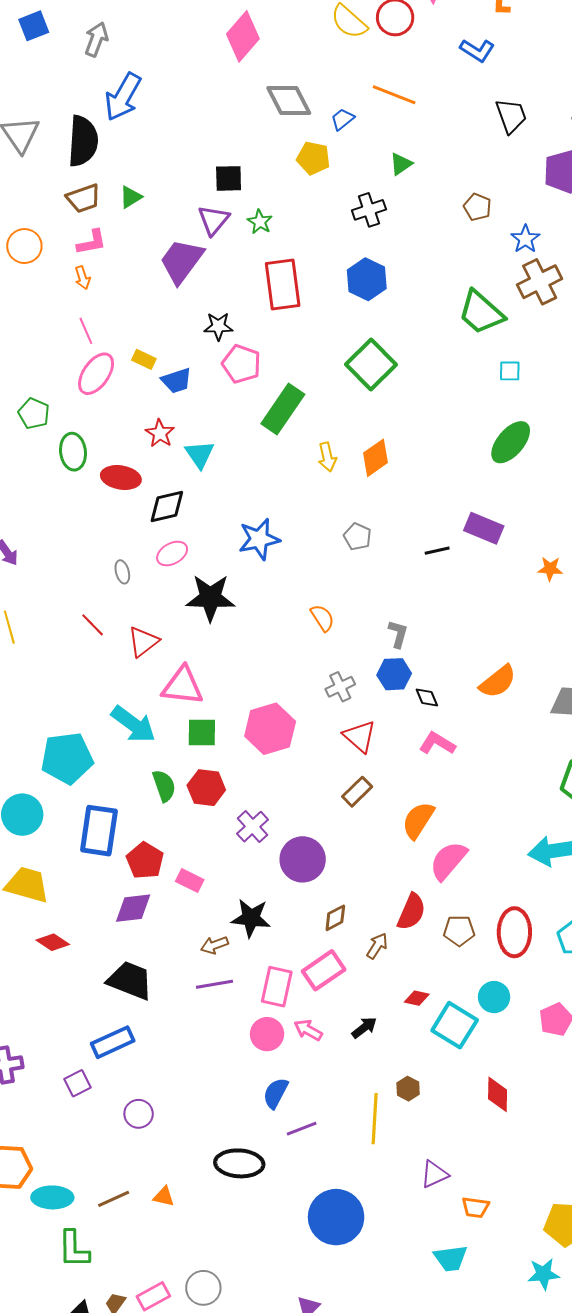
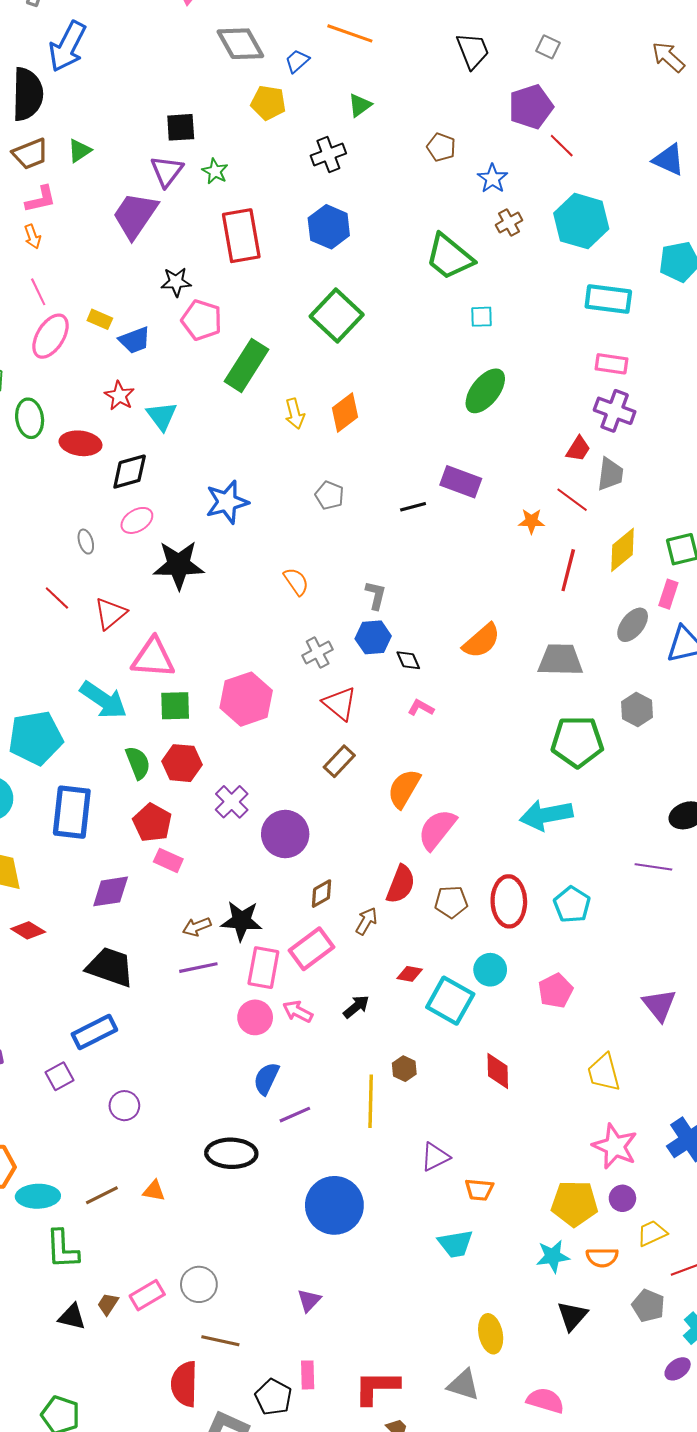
brown cross: (540, 282) -> (509, 223), size x0.6
pink L-shape: (437, 743) -> (421, 708), size x0.7
red pentagon: (145, 861) -> (152, 823), moved
black star: (251, 918) -> (241, 921), moved

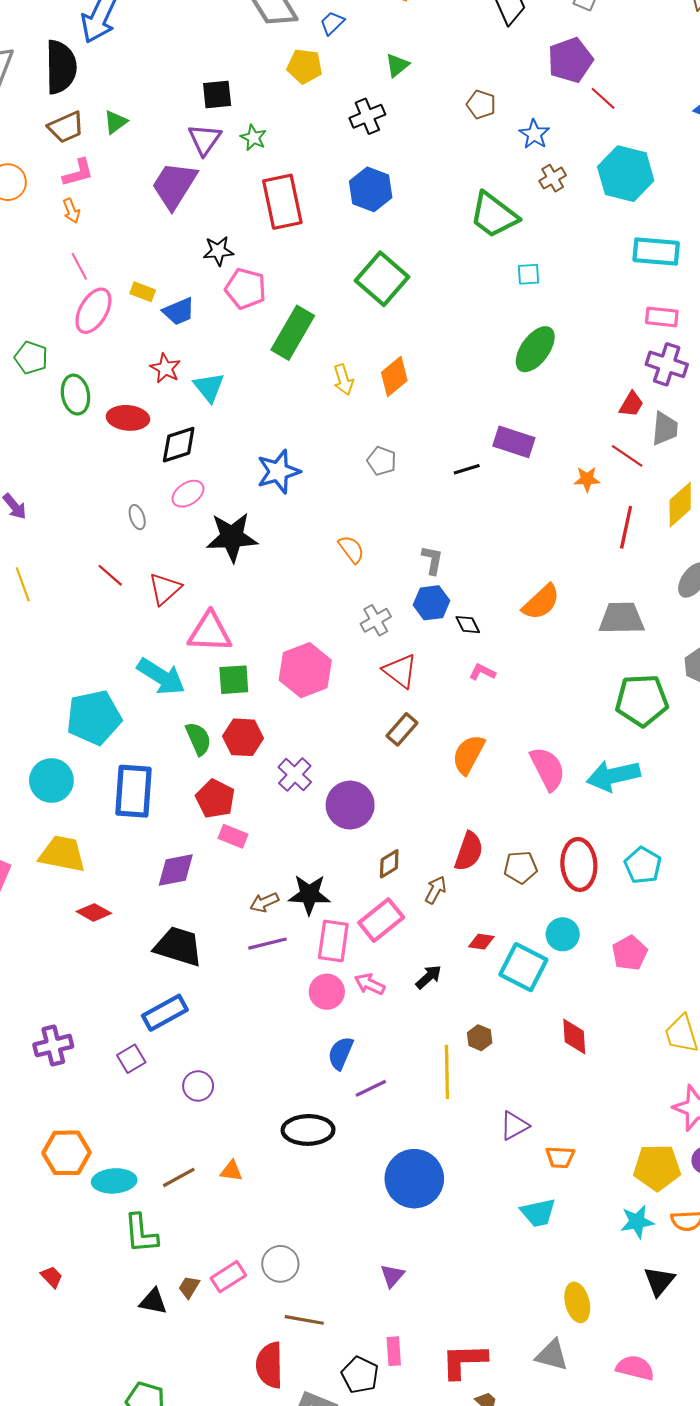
pink semicircle: (437, 829) -> (548, 769), moved, turned 117

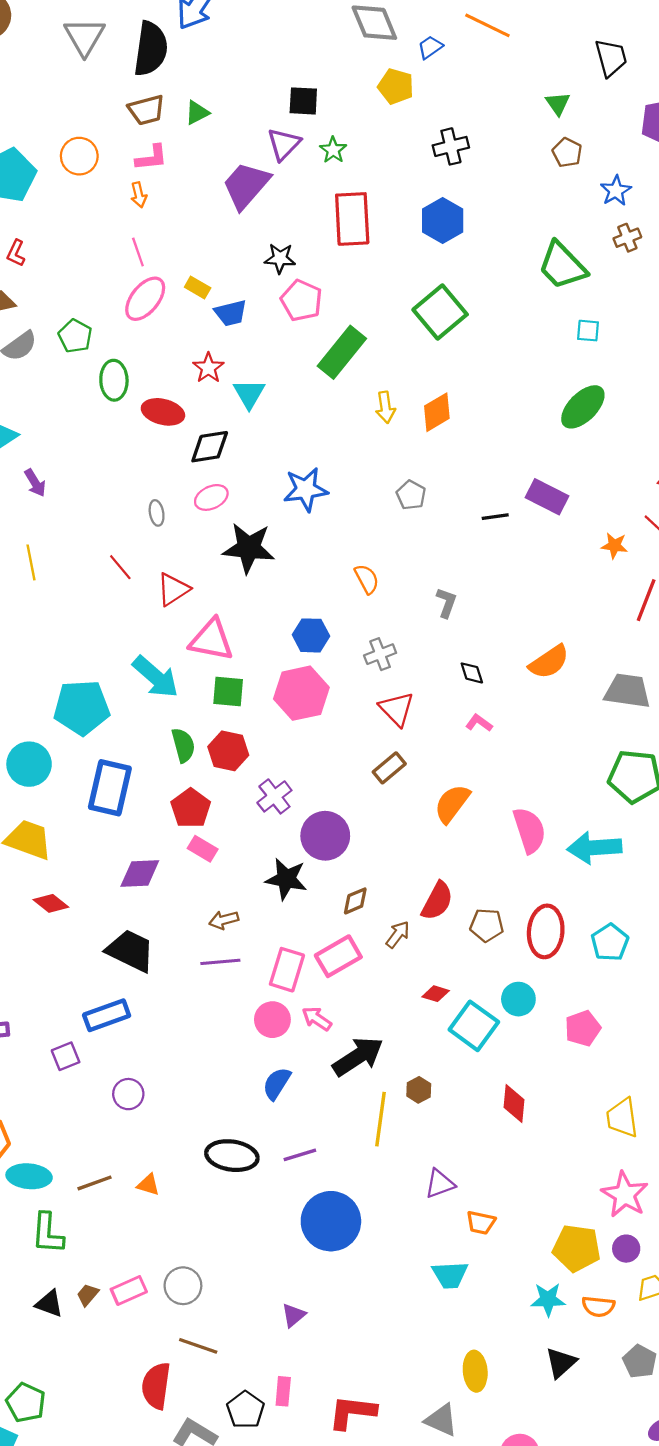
green triangle: (397, 65) -> (558, 104), moved, turned -35
blue hexagon: (431, 603) -> (311, 635), moved
black star: (309, 894) -> (286, 879), moved
black arrow: (429, 977) -> (358, 1056), moved, size x1.8
purple line: (371, 1088) -> (300, 1155), moved

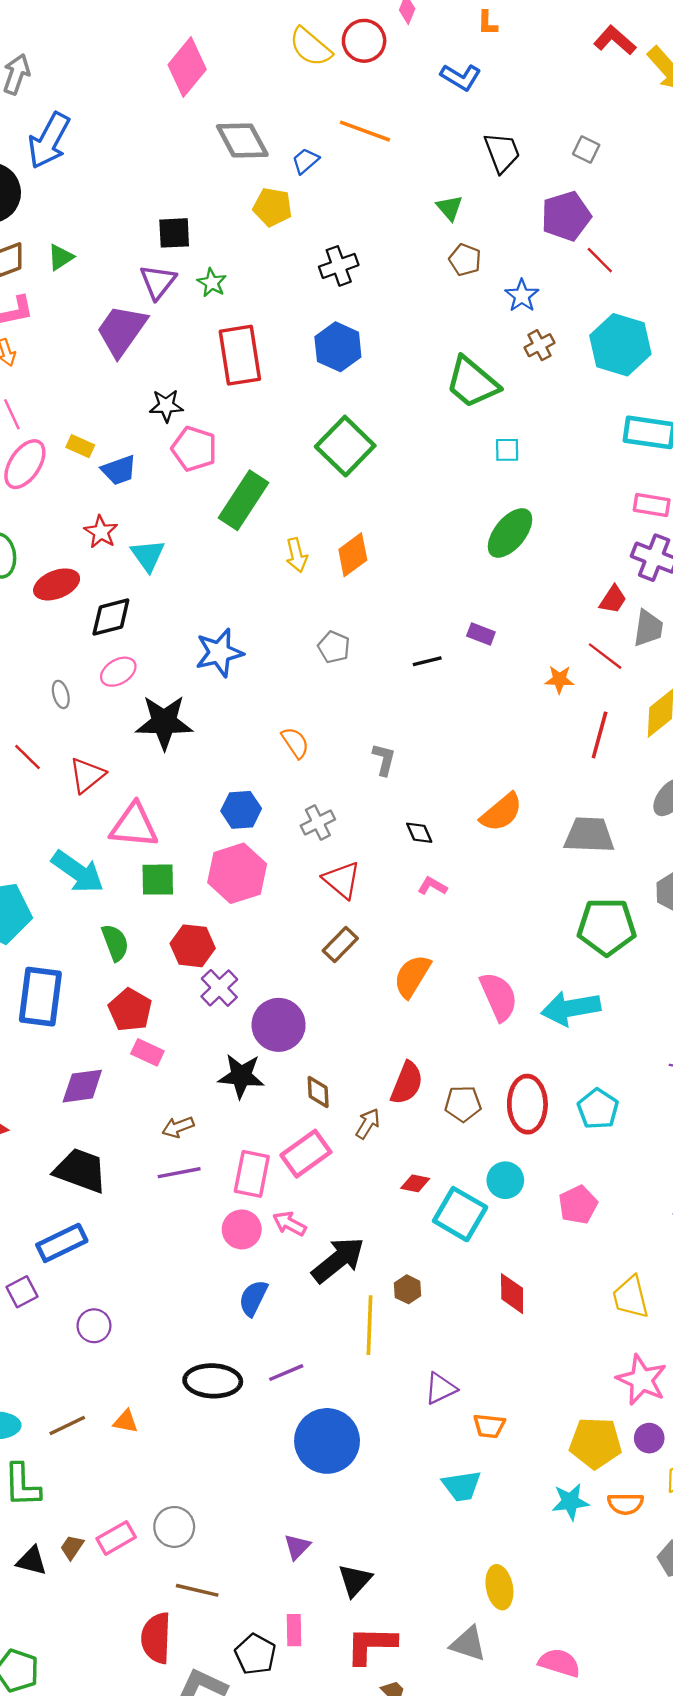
red ellipse: (163, 412) -> (57, 584), turned -30
purple rectangle: (547, 497) -> (481, 634), size x0.6
red hexagon: (228, 751) -> (193, 946), moved
brown diamond: (355, 901) -> (318, 1092), turned -64
black triangle: (561, 1363) -> (355, 1580), moved

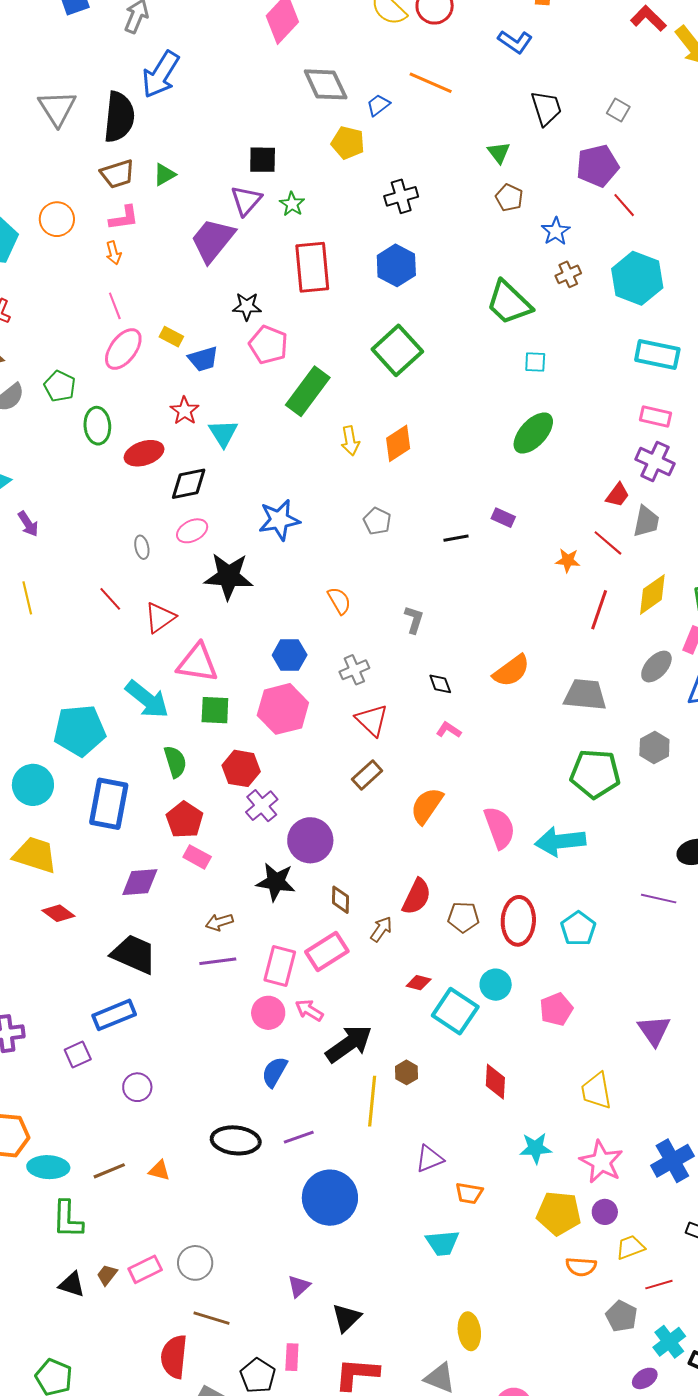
cyan star: (570, 1502) -> (536, 1148), moved

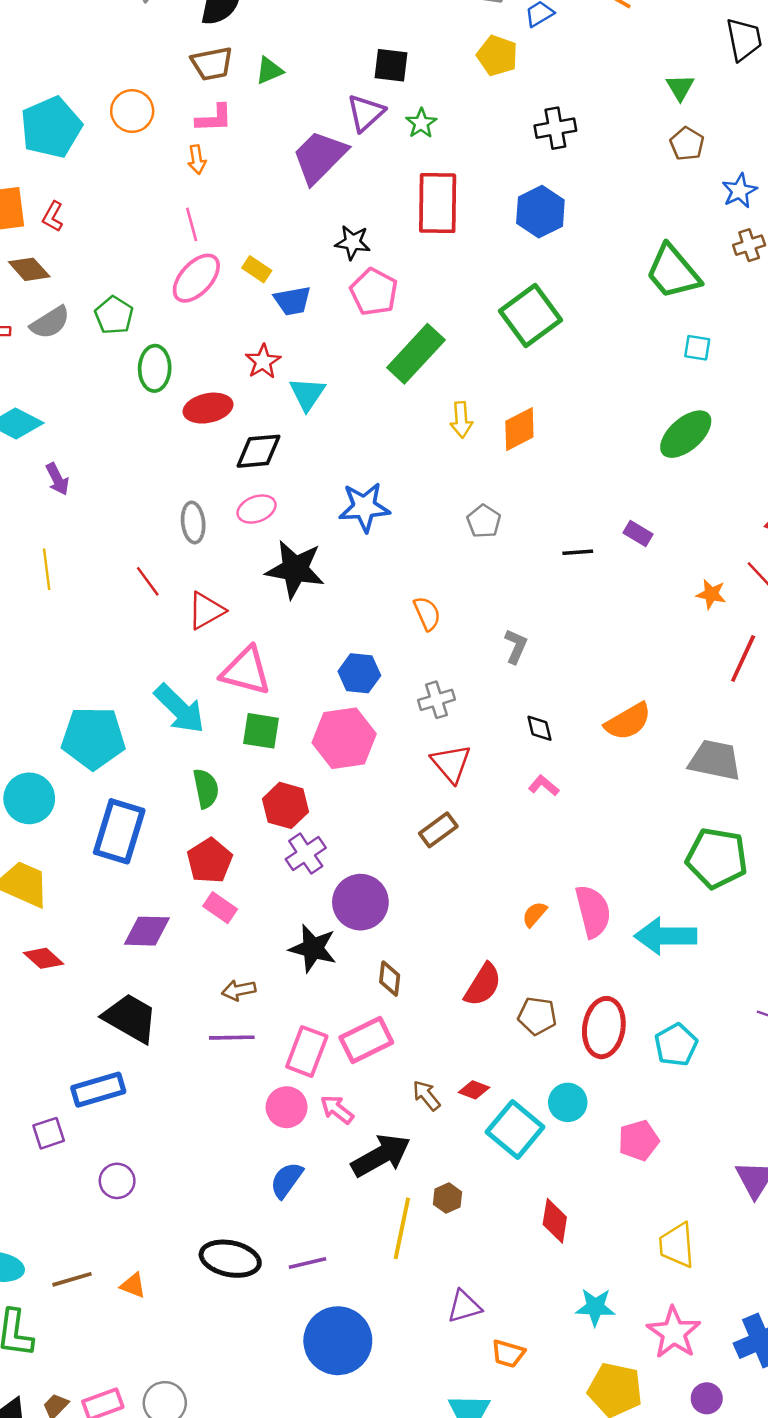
gray ellipse: (142, 547) -> (193, 522), size x1.4
orange semicircle: (427, 806) -> (535, 914), moved, size x0.6
brown arrow: (381, 929) -> (426, 1095), moved, turned -80
purple circle: (605, 1212) -> (707, 1398), moved

